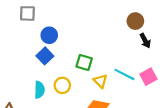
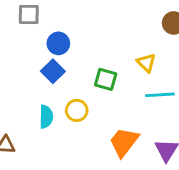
cyan line: (124, 74) -> (160, 95), turned -30
yellow triangle: (100, 81) -> (146, 63), moved

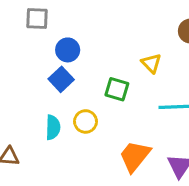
yellow triangle: (146, 63) -> (151, 63), moved

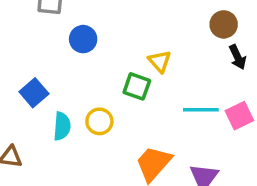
yellow triangle: (151, 63) -> (160, 61), moved
blue square: (61, 79) -> (34, 93), moved

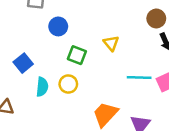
green square: (137, 86) -> (77, 55), moved

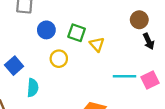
green square: (77, 55) -> (77, 33), moved
yellow circle: (68, 84) -> (59, 59), moved

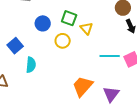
blue circle: (46, 30) -> (43, 23), moved
yellow circle: (59, 59) -> (63, 41), moved

